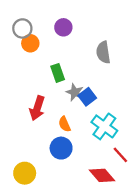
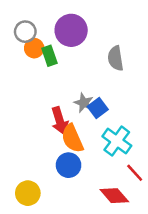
purple circle: (63, 27) -> (71, 30), size x1.6
green rectangle: (58, 73) -> (49, 56), moved
red arrow: (37, 108) -> (60, 121), moved, turned -35
orange semicircle: (65, 124) -> (72, 138), size x1.6

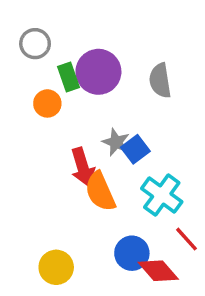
purple circle: (71, 30) -> (98, 72), moved
orange circle: (34, 48) -> (47, 103), moved
blue circle: (69, 165) -> (132, 253), moved
yellow circle: (28, 193) -> (56, 267), moved

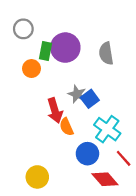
green rectangle: (68, 77) -> (45, 51), turned 30
orange semicircle: (100, 192) -> (66, 127), size x0.7
blue circle: (132, 253) -> (87, 154), moved

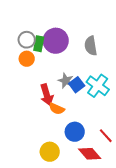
gray circle: (23, 29) -> (27, 40), moved
orange semicircle: (66, 127) -> (57, 109), turned -42
cyan cross: (107, 129) -> (98, 86), moved
yellow circle: (37, 177) -> (50, 152), moved

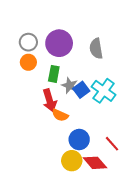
green rectangle: (39, 44) -> (54, 74), moved
yellow circle: (50, 152) -> (72, 161), moved

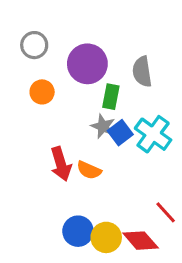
gray circle: (28, 42) -> (34, 45), moved
green rectangle: (54, 74) -> (111, 97), moved
red arrow: (50, 100) -> (61, 164), moved
blue circle: (79, 140) -> (78, 231), moved

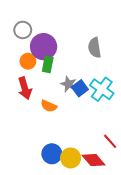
purple circle: (87, 64) -> (44, 47), moved
green rectangle: (111, 97) -> (48, 64), moved
red arrow: (61, 164) -> (25, 88), moved
orange semicircle: (89, 170) -> (49, 106), moved

